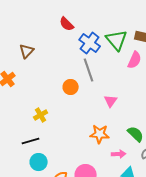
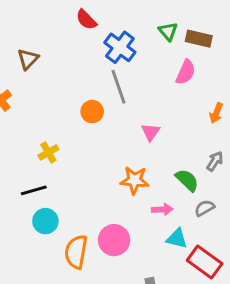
green triangle: (117, 40) -> (168, 31), moved, size x0.6

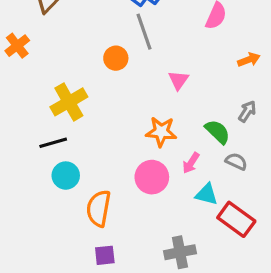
orange arrow: (216, 113) -> (249, 60), turned -132
yellow cross: (48, 152) -> (69, 102), size x1.6
gray semicircle: (205, 208) -> (236, 161), turned 54
pink arrow: (162, 209) -> (191, 163), turned 126
pink circle: (114, 240) -> (152, 177), moved

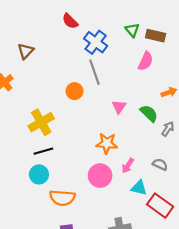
green semicircle: (218, 132) -> (149, 113), moved
black line: (53, 143) -> (43, 151), moved
orange semicircle: (99, 208) -> (62, 198), turned -95

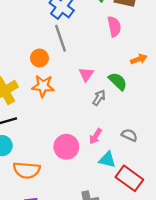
pink semicircle: (146, 61) -> (114, 26), turned -36
gray arrow: (168, 129) -> (99, 98), moved
orange star: (107, 143) -> (43, 86), moved

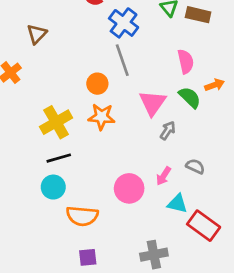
pink semicircle: (114, 26) -> (186, 62), moved
pink triangle: (86, 74) -> (153, 103), size x1.5
green semicircle: (118, 81) -> (190, 97), moved
gray semicircle: (129, 135) -> (195, 166), moved

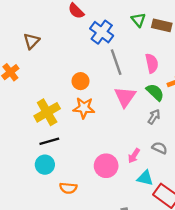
gray line: (122, 60) -> (116, 62), moved
gray arrow: (168, 130) -> (154, 117), moved
orange semicircle: (82, 216) -> (68, 188), size x0.7

